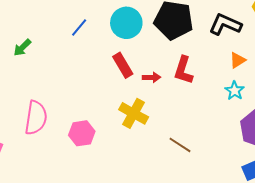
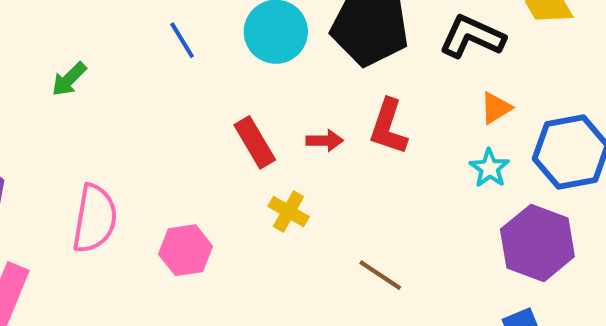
blue line: (79, 28) -> (182, 40), turned -72
red rectangle: (123, 65) -> (255, 142), moved
yellow cross: (134, 113) -> (289, 211), size x0.7

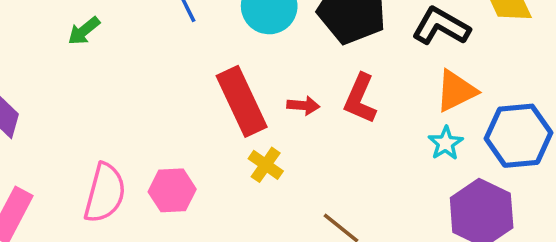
orange triangle: (496, 108) -> (456, 91), size x1.5
red rectangle: (255, 142) -> (242, 101), size x1.5
pink semicircle: (95, 219) -> (105, 193), moved

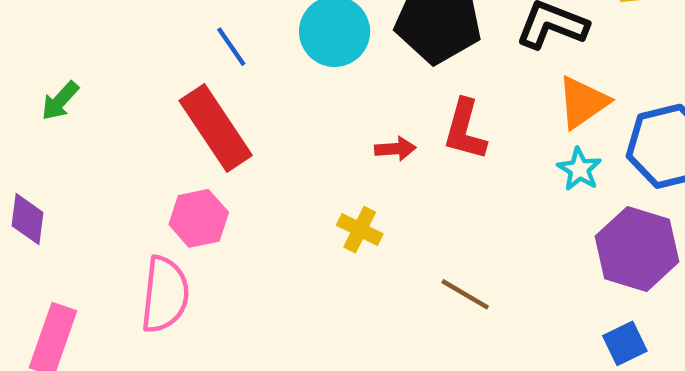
green arrow: (84, 31) -> (60, 101), moved
red rectangle: (242, 101) -> (216, 128), moved
pink hexagon: (172, 190) -> (199, 218), moved

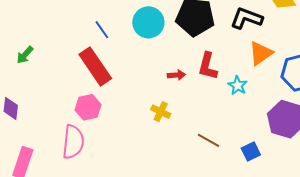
cyan star: (579, 169) -> (238, 85), moved
blue square: (625, 343) -> (251, 151), moved

